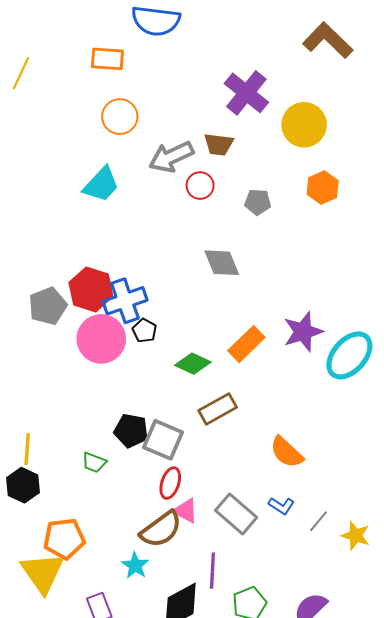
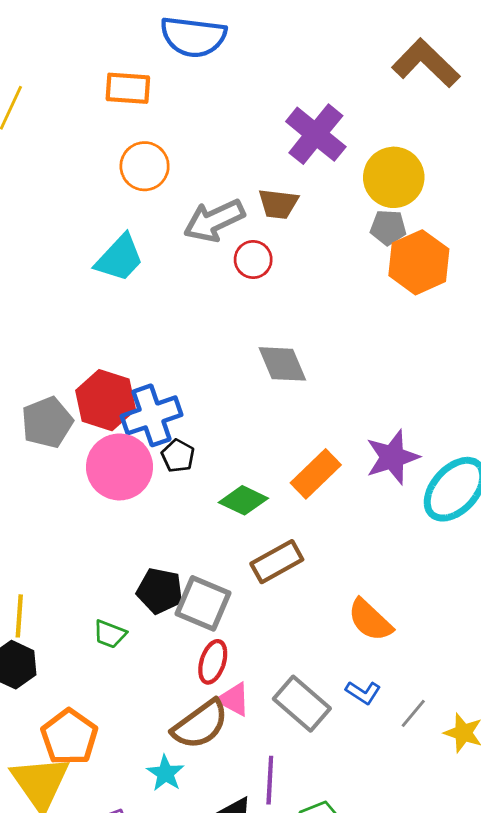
orange hexagon: (323, 188) -> (419, 262), size x1.4
gray pentagon: (258, 202) -> (388, 227), moved
orange pentagon: (64, 539) -> (69, 737), turned -30

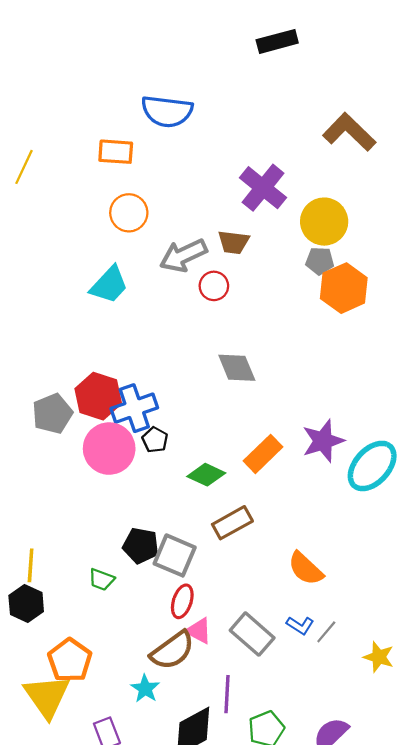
gray line: (413, 713) -> (326, 632), moved

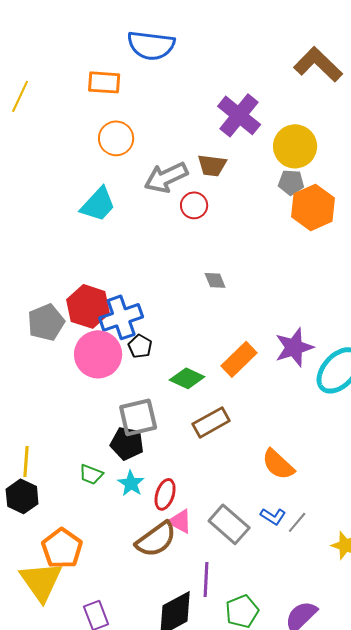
gray diamond: (237, 368) -> (215, 280), size x0.6
gray square: (175, 555) -> (138, 417), moved, turned -36
cyan star: (145, 689) -> (131, 483), moved

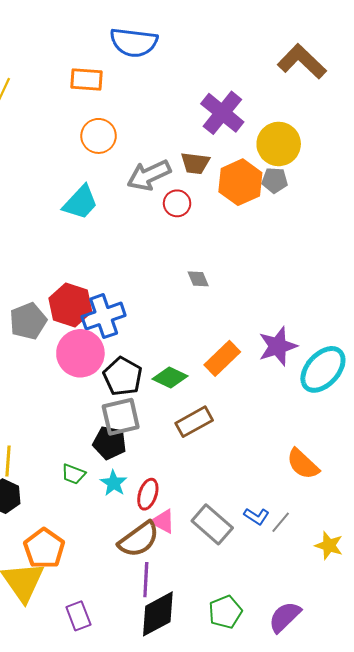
orange hexagon: (313, 207) -> (240, 182), moved
black pentagon: (140, 346) -> (123, 376), moved, size x1.6
orange semicircle: (278, 464) -> (303, 464), moved
purple line: (206, 579) -> (146, 580), moved

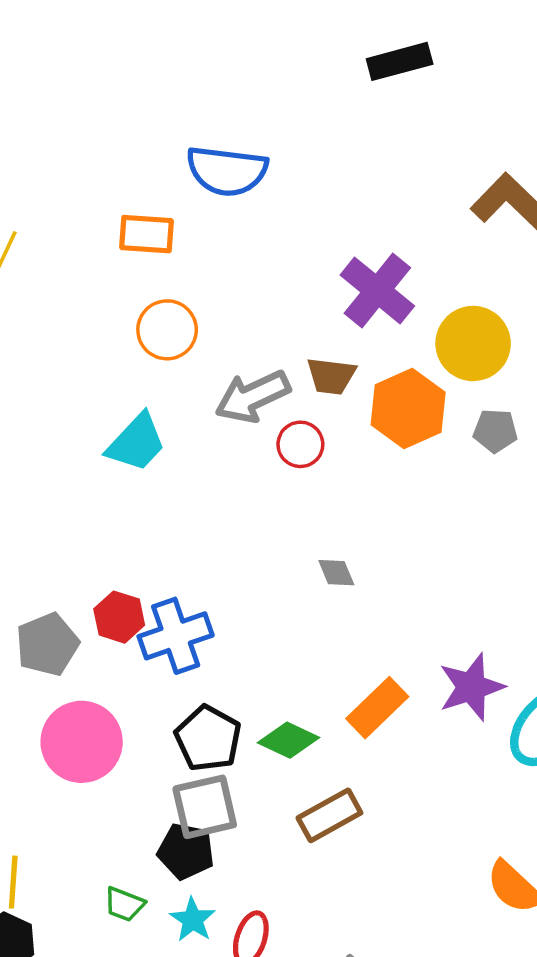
gray pentagon: (275, 180) -> (495, 431), moved
red hexagon: (70, 305) -> (119, 617), size x0.7
pink circle: (80, 353) -> (82, 742), moved

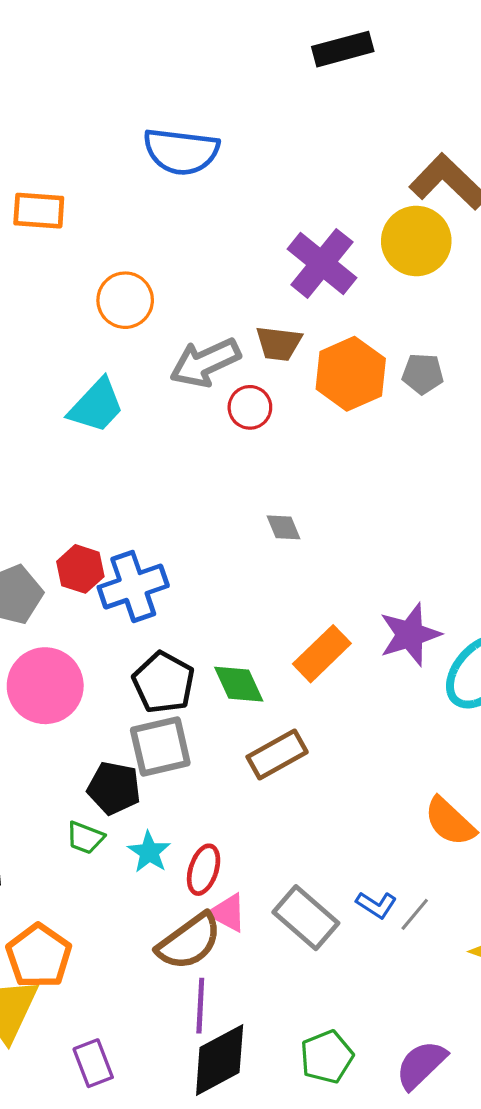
orange rectangle: (147, 234) -> (39, 211), moved
yellow circle: (473, 343) -> (416, 241), moved
gray pentagon: (495, 431) -> (423, 374), moved
green diamond: (288, 740) -> (239, 684), turned 40
black pentagon: (186, 851) -> (114, 788), moved

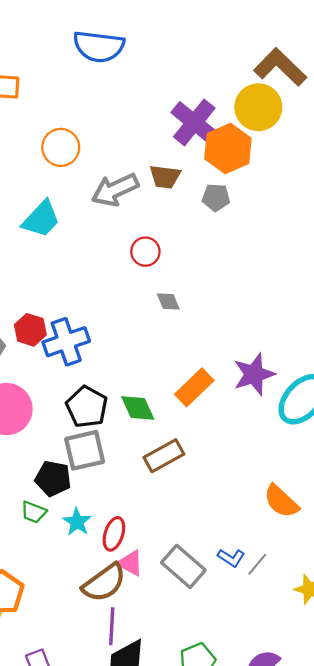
orange hexagon: (351, 374) -> (228, 148), moved
gray pentagon: (423, 374) -> (216, 197), moved
red circle: (250, 407) -> (145, 252), moved

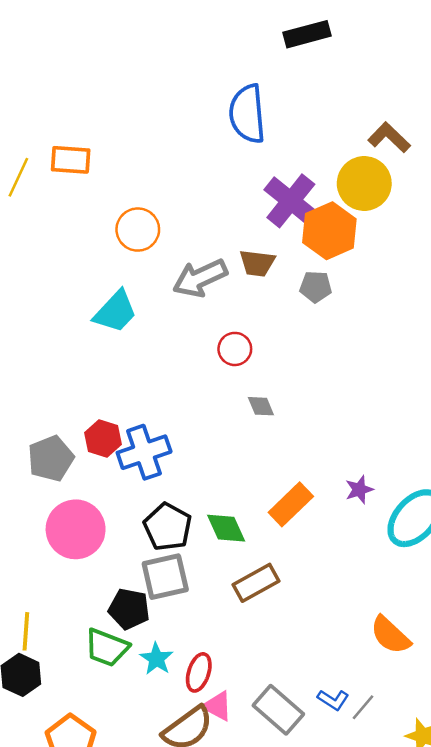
blue semicircle: (99, 46) -> (247, 114), moved, turned 78
brown L-shape: (280, 67) -> (389, 137), size x0.7
purple star: (254, 374) -> (359, 490), size x0.6
green trapezoid: (34, 512) -> (107, 648), size x1.5

